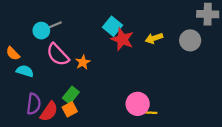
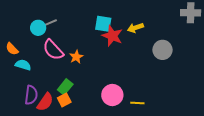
cyan square: (112, 26) -> (103, 24), turned -30
yellow arrow: (154, 38) -> (135, 28), moved
gray circle: (190, 40) -> (163, 50), moved
pink circle: (138, 104) -> (112, 95), moved

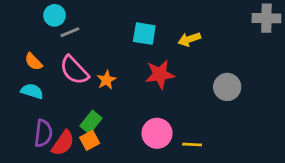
cyan circle: (38, 28) -> (55, 15), moved
red star: (112, 36) -> (160, 74), moved, turned -30
orange semicircle: (12, 49) -> (33, 62), moved
gray circle: (163, 50) -> (227, 87), moved

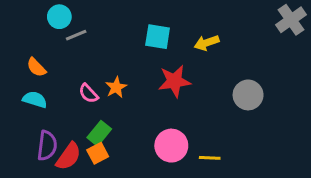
gray cross: (266, 18) -> (291, 20), turned -36
pink semicircle: (74, 70) -> (88, 93), moved, size x0.6

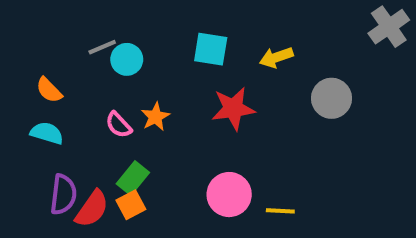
cyan circle: (59, 17) -> (127, 59), moved
gray circle: (248, 95) -> (332, 98), moved

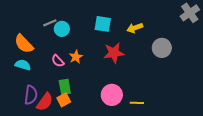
orange semicircle: (49, 90) -> (24, 44), size x1.5
green rectangle: (133, 178) -> (65, 87), turned -49

